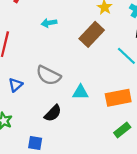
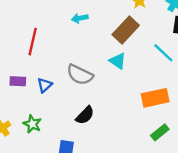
cyan triangle: (80, 92) -> (118, 61), moved, turned 35

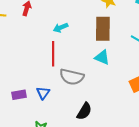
brown rectangle: (126, 30) -> (103, 29), turned -30
red line: (33, 42) -> (53, 54), moved

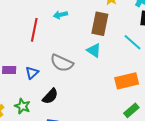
red line: (53, 54) -> (34, 30), moved
black semicircle: (84, 111) -> (50, 96), moved

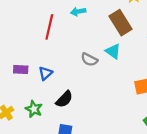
brown rectangle: (100, 24) -> (121, 23), turned -45
gray semicircle: (62, 63) -> (89, 60), moved, size x0.7

